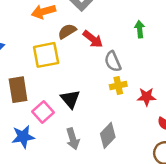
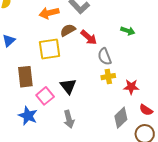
green arrow: (140, 29) -> (128, 31), turned 112
gray diamond: (108, 135) -> (121, 118), moved
blue star: (23, 137) -> (28, 116), turned 30

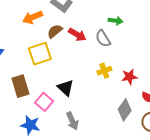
gray semicircle: (105, 57) -> (103, 39), moved

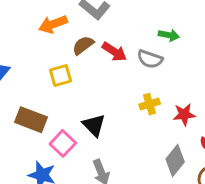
gray semicircle: (103, 39) -> (150, 59), turned -42
yellow square: (40, 54) -> (61, 76), size x0.7
brown rectangle: (20, 86) -> (31, 120), turned -55

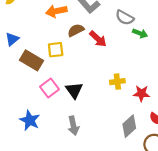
gray semicircle: (150, 59) -> (125, 18), moved
brown rectangle: (31, 120) -> (31, 60), moved
pink square: (63, 143) -> (49, 88), moved

